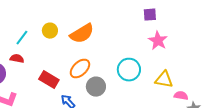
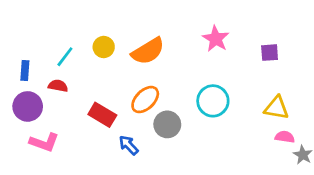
purple square: (150, 15) -> (270, 53), moved
pink star: (158, 41) -> (216, 39), moved
yellow triangle: (164, 80) -> (277, 108), moved

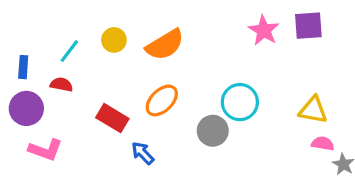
pink star: (216, 39) -> (264, 30), moved
purple square: (270, 53) -> (308, 26), moved, size x1.4
gray circle: (167, 124) -> (213, 131), moved

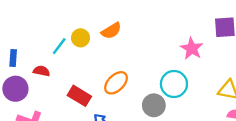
pink star: (264, 30) -> (192, 49), moved
orange semicircle: (165, 45) -> (111, 31), moved, size x0.7
cyan line: (69, 51) -> (59, 46), moved

